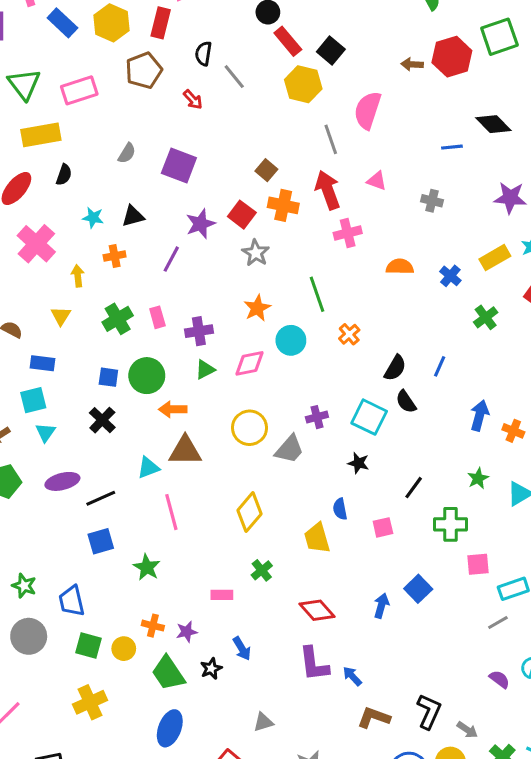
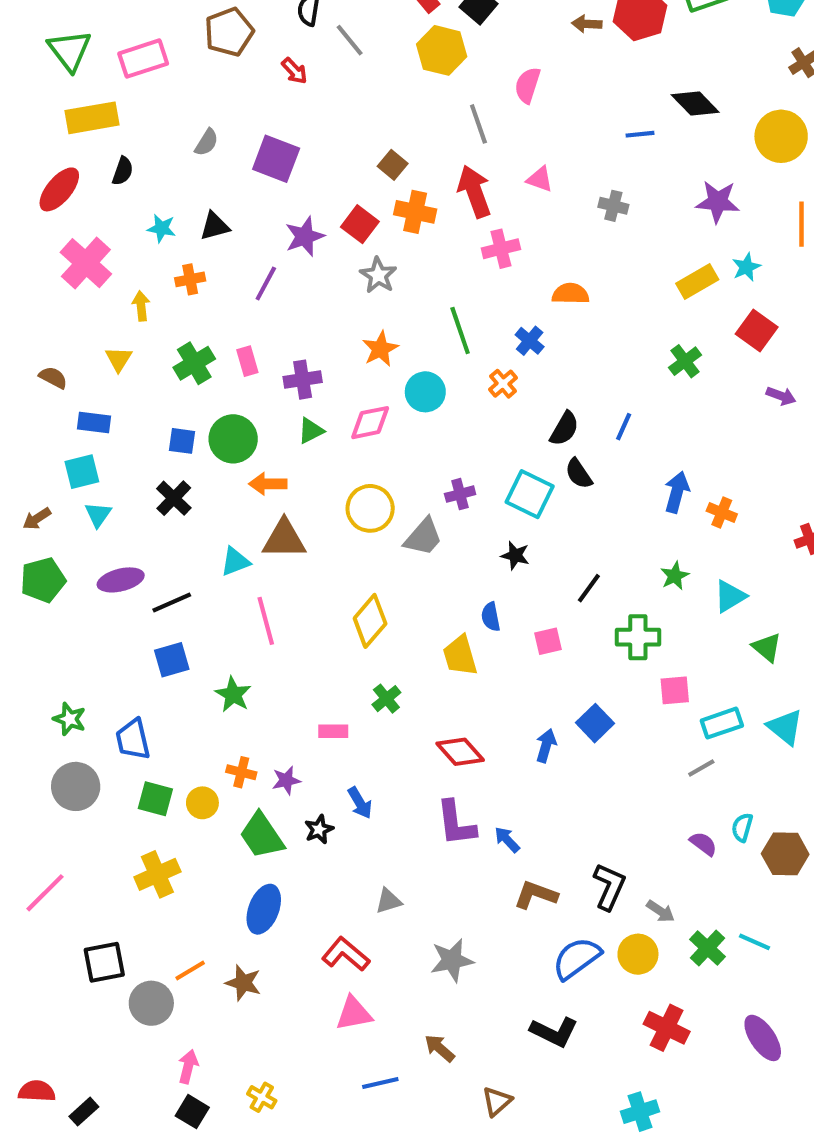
pink semicircle: (368, 110) -> (528, 85), size x0.7
blue cross: (450, 276) -> (530, 341), moved

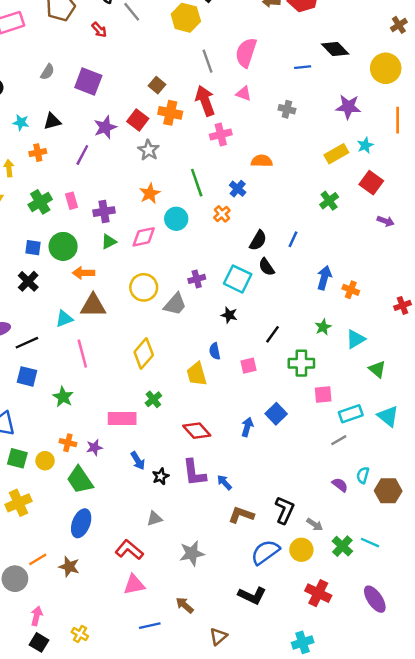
pink semicircle: (528, 85) -> (246, 53), moved, size x1.4
blue square: (172, 660) -> (27, 376), turned 30
pink rectangle: (333, 731) -> (122, 419), size x1.6
black star: (319, 829) -> (161, 476), moved

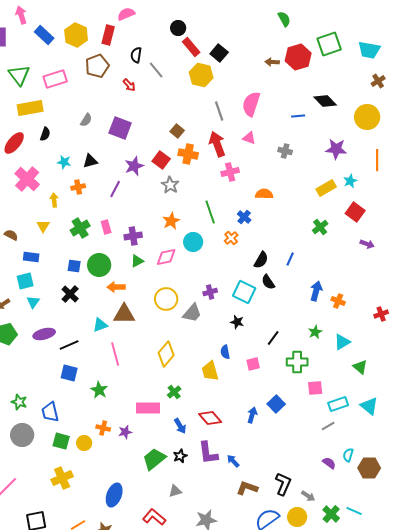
blue arrow: (138, 461) -> (180, 426), moved
green trapezoid: (80, 480) -> (154, 459), moved, turned 85

